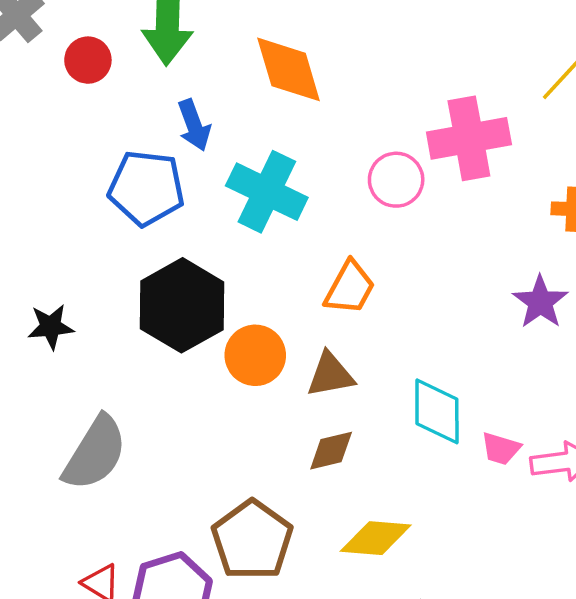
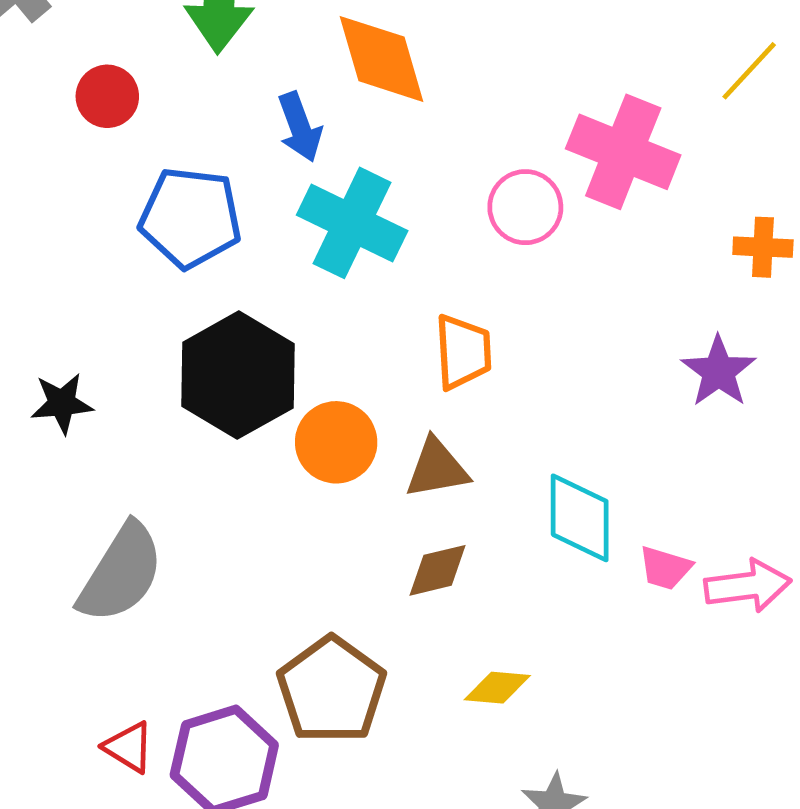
red circle: (88, 60) -> (107, 96), moved
blue arrow: (194, 125) -> (300, 127), moved
pink cross: (469, 138) -> (623, 152), turned 32
orange trapezoid: (350, 288) -> (463, 352), turned -32
yellow diamond: (376, 538) -> (497, 688), size x0.7

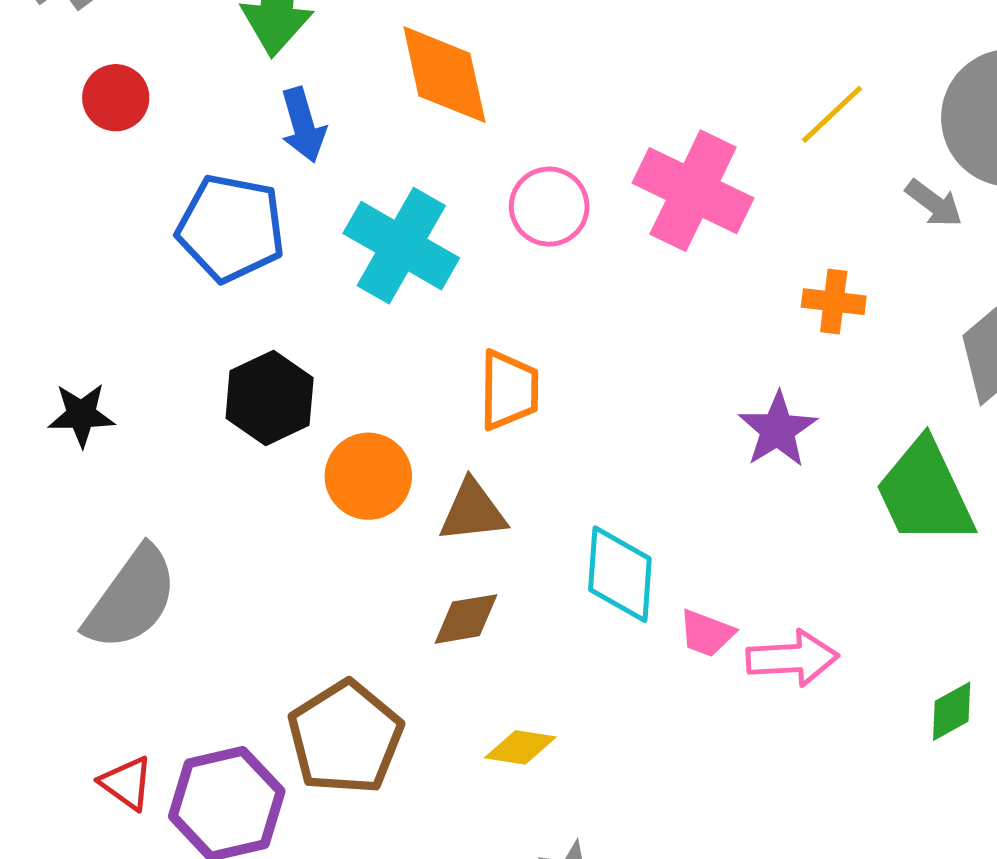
red circle: (107, 96) -> (116, 98), moved
blue arrow: (300, 127) -> (303, 125), moved
pink circle: (525, 207) -> (549, 207), moved
black hexagon: (238, 375) -> (270, 398), size x0.7

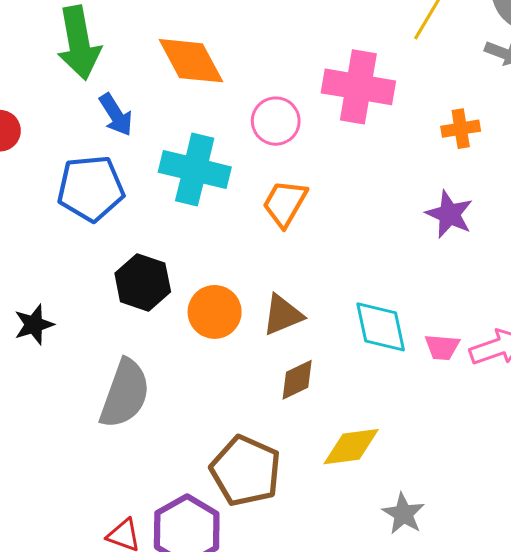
orange trapezoid: (509, 390) -> (285, 203), moved, turned -135
gray semicircle: (131, 599) -> (125, 394), moved
yellow diamond: (520, 747) -> (351, 447), size x1.4

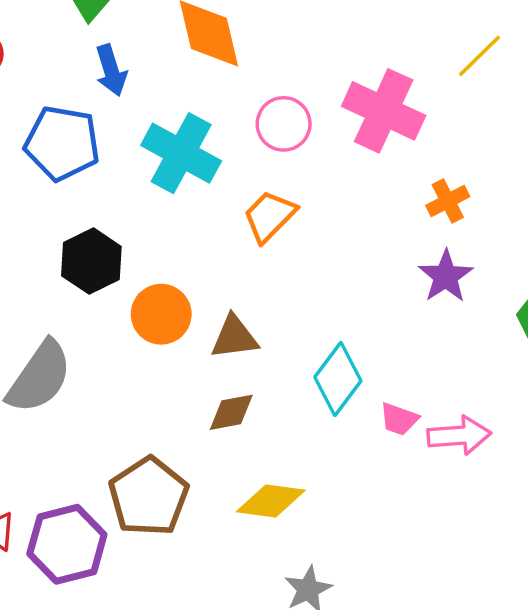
orange cross: (461, 129) -> (448, 201), moved, turned -33
cyan diamond: (381, 327) -> (338, 379), turned 34

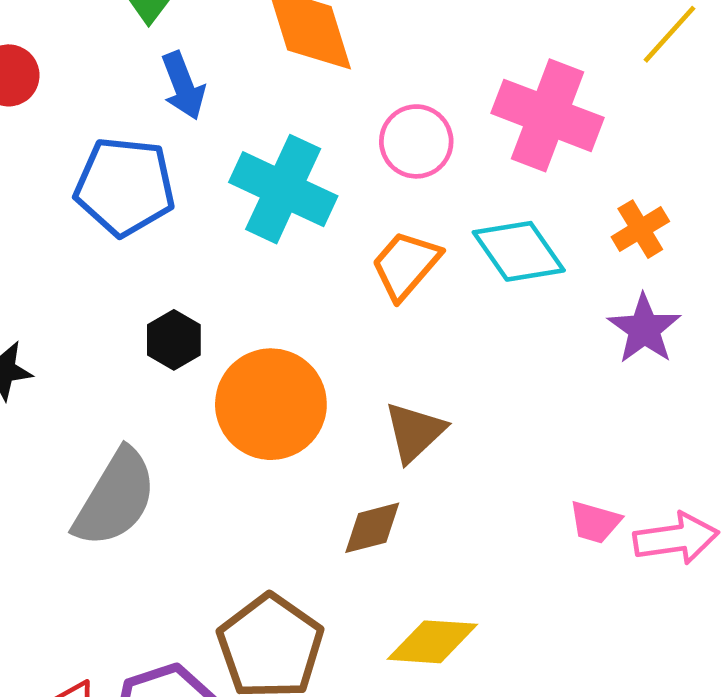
black hexagon: (91, 261) -> (174, 340), size x0.7
orange circle: (161, 314) -> (271, 404), size x1.4
brown triangle: (234, 337) -> (415, 432), moved, turned -32
cyan diamond: (338, 379) -> (519, 251), moved, turned -68

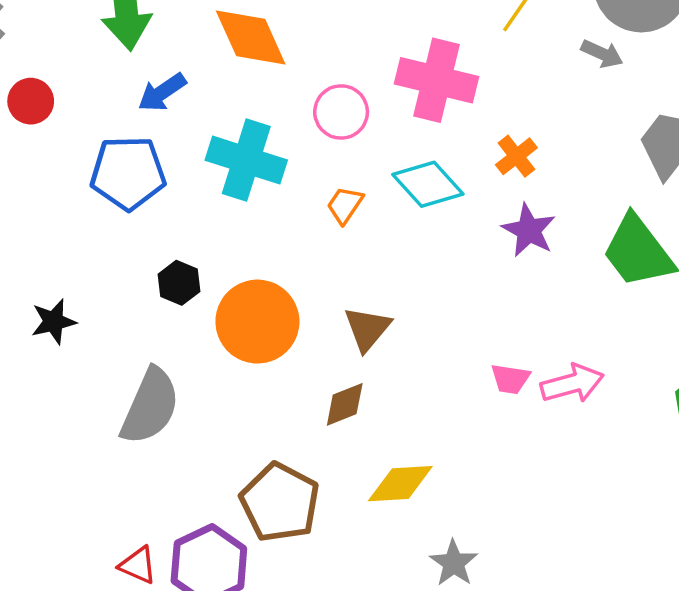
blue arrow: (183, 86) -> (162, 92), turned 84
orange trapezoid: (406, 265) -> (345, 205), size x0.7

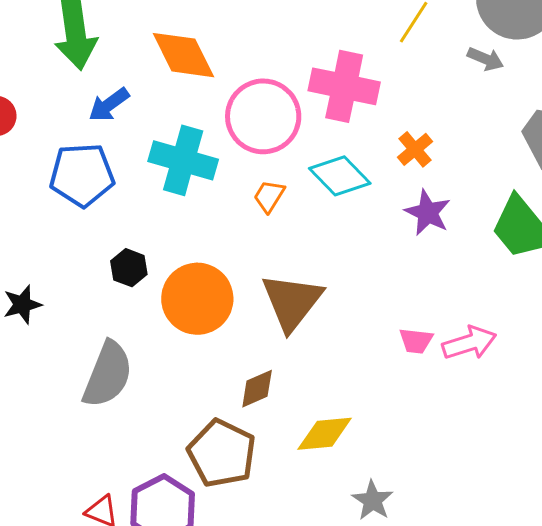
pink circle: (341, 112) -> (263, 116), size x1.6
brown triangle: (367, 329) -> (292, 302), size x1.5
brown diamond: (345, 404) -> (257, 389), moved

